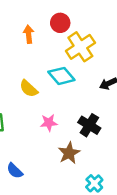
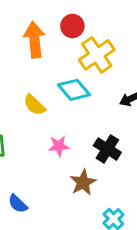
orange arrow: (29, 34) -> (34, 40), size x1.6

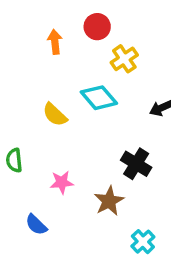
orange arrow: (34, 40) -> (55, 42), size x0.6
yellow cross: (97, 55) -> (124, 59), size x0.7
pink star: (59, 146) -> (62, 182), moved

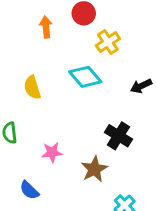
yellow semicircle: (55, 115) -> (32, 87), moved, turned 30

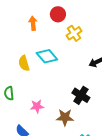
cyan diamond: (85, 77) -> (47, 56), moved
brown star: (94, 169) -> (65, 117), turned 30

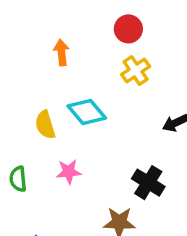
red circle: (58, 14) -> (128, 29), moved
pink star: (37, 106) -> (69, 172), moved

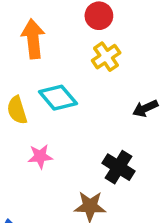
orange arrow: (61, 52) -> (33, 39), size x1.5

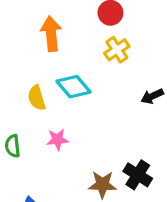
black cross: (119, 167) -> (138, 175), moved

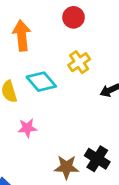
yellow cross: (117, 50) -> (79, 62), moved

